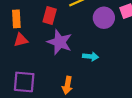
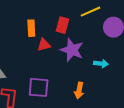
red triangle: (21, 40) -> (44, 45), moved

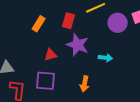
orange rectangle: (31, 28) -> (39, 24), turned 35
red triangle: (44, 45) -> (51, 55), moved

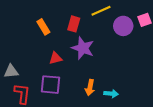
orange rectangle: (39, 24) -> (43, 27), turned -63
cyan arrow: (106, 58) -> (111, 94), moved

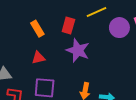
red triangle: (56, 58) -> (38, 58), moved

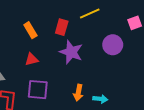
purple circle: (119, 28) -> (113, 45), moved

